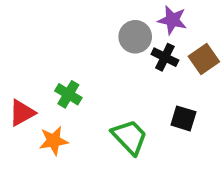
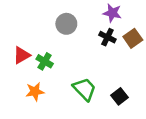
gray circle: (135, 37) -> (66, 24), moved
red triangle: (22, 113) -> (22, 55), moved
black square: (183, 118) -> (120, 96), moved, turned 35

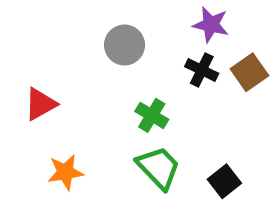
green cross: (45, 61) -> (152, 115), moved

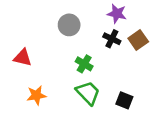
red triangle: (40, 104) -> (23, 58), turned 42
black square: (224, 181) -> (124, 100), turned -30

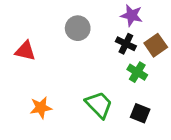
red triangle: (23, 58) -> (25, 51), moved
green cross: (84, 64) -> (137, 72), moved

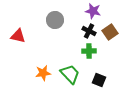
green cross: (137, 72) -> (89, 51), moved, turned -32
orange star: (41, 108) -> (43, 73), moved

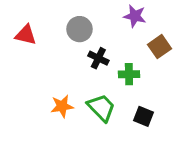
black cross: (89, 31) -> (98, 58), moved
red triangle: (18, 36) -> (26, 35), moved

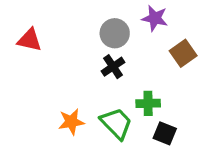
gray circle: (80, 29) -> (115, 33), moved
black cross: (98, 58) -> (113, 67), turned 30
green cross: (129, 74) -> (148, 103), moved

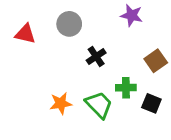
gray circle: (115, 33) -> (69, 24), moved
brown square: (183, 53) -> (156, 61), moved
black square: (165, 133) -> (151, 103), moved

